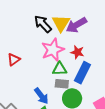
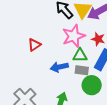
blue arrow: (41, 96) -> (59, 67), moved, turned 114

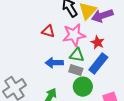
red triangle: (34, 45) -> (48, 31), moved, turned 40

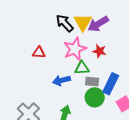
red triangle: (48, 31) -> (39, 53), moved
blue rectangle: (98, 64) -> (111, 84), moved
gray rectangle: (76, 70) -> (92, 82), moved

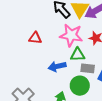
pink star: (75, 49) -> (71, 35), turned 30
green circle: (95, 97) -> (80, 86), moved

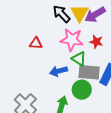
green triangle: (78, 55) -> (79, 59), turned 35
gray rectangle: (88, 68) -> (89, 72), size x1.5

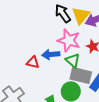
red triangle: (36, 43) -> (33, 62), moved
blue arrow: (59, 71) -> (51, 54), moved

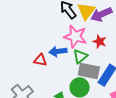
green triangle: (73, 60) -> (80, 56), turned 42

